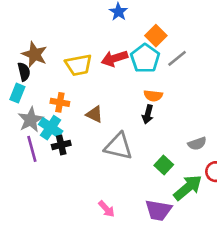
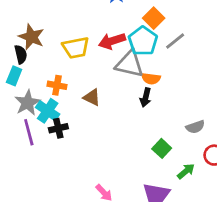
gray triangle: (118, 146) -> (129, 64), moved
green arrow: (188, 188) -> (186, 171), size x0.6

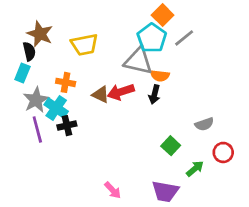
red arrow: (112, 41) -> (121, 92), moved

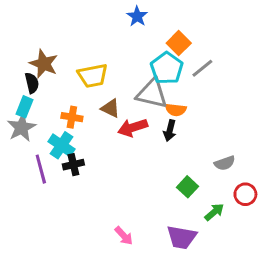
brown triangle: (101, 95) -> (110, 108), moved
gray star: (36, 100) -> (21, 128), moved

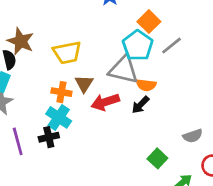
brown triangle: (110, 108) -> (84, 84), turned 36
orange cross: (72, 117) -> (61, 92), moved
black arrow: (170, 130) -> (140, 105), turned 30
cyan cross: (62, 145) -> (59, 117), moved

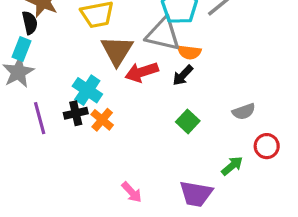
brown triangle: (84, 84) -> (117, 51), size x1.5
orange cross: (61, 92) -> (102, 120), moved, turned 30
green square: (157, 158) -> (188, 121), moved

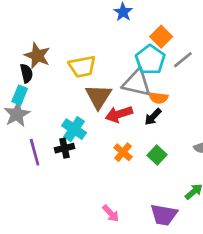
orange cross: (102, 120) -> (123, 152), moved

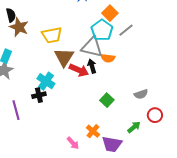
black semicircle: (26, 73) -> (11, 15), moved
red arrow: (119, 114) -> (79, 70), turned -138
black arrow: (153, 117) -> (92, 66), moved, turned 120
purple line: (35, 152) -> (16, 110), moved
orange cross: (123, 152) -> (93, 131), moved

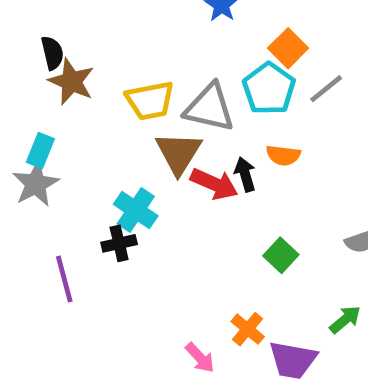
gray triangle: (92, 47) -> (209, 108), moved

